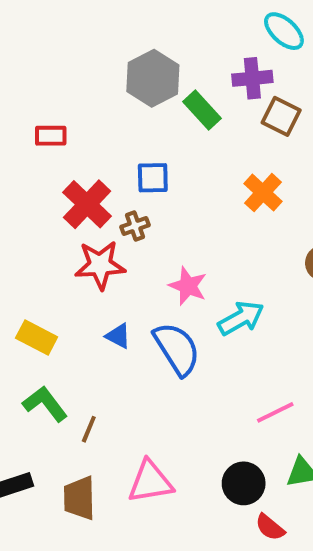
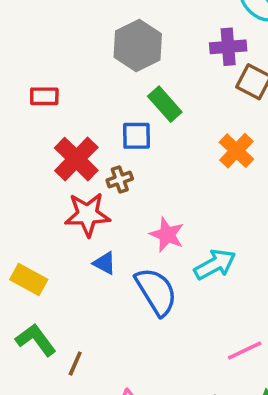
green rectangle: (202, 110) -> (165, 104), moved
blue triangle: (118, 336) -> (105, 263), moved

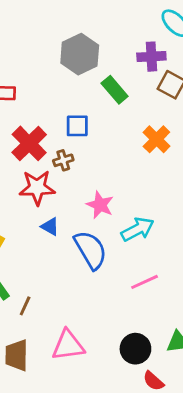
green rectangle: (165, 104) -> (115, 90), moved
pink line: (245, 351) -> (145, 282), moved

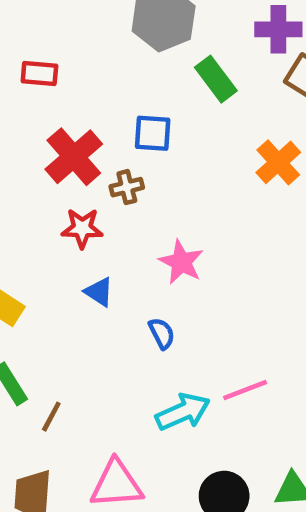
red star: (37, 188) -> (82, 228), size x0.7
cyan arrow: (138, 229) -> (183, 412), moved
blue semicircle: (91, 250) -> (162, 333), size x0.5

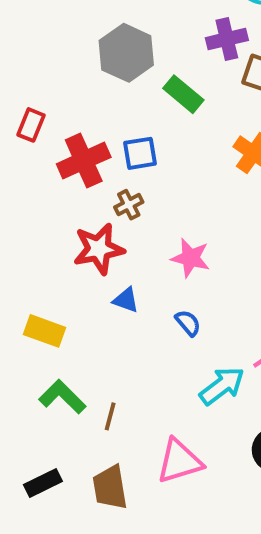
red rectangle: (39, 74) -> (31, 125), turned -60
red cross: (74, 157) -> (84, 161), moved, turned 30
red star: (82, 228) -> (99, 249), size x1.4

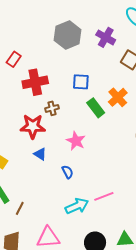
purple cross: (227, 39) -> (106, 37), moved, turned 30
green rectangle: (183, 94) -> (96, 108), moved
blue square: (140, 153) -> (81, 82), moved

